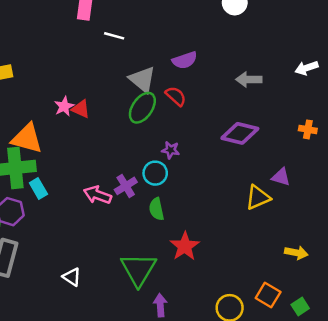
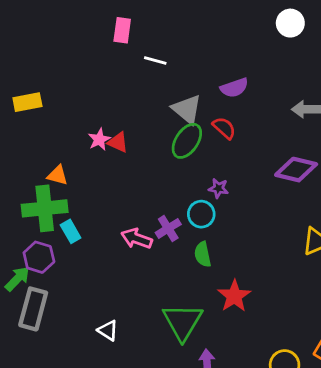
orange triangle: (27, 138) -> (58, 175), size x0.6

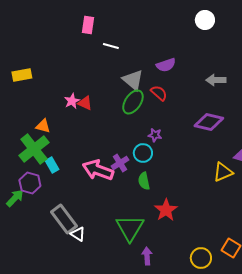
green cross: (45, 208) -> (34, 149), turned -32
pink arrow: (137, 239) -> (98, 170), size x1.4
gray rectangle: (33, 309) -> (64, 219), moved, turned -52

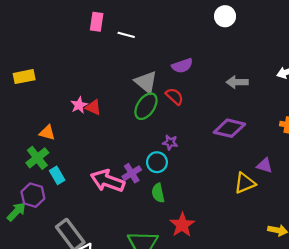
white line: (111, 46) -> (126, 35), moved
green cross: (34, 149) -> (37, 158), size x0.7

